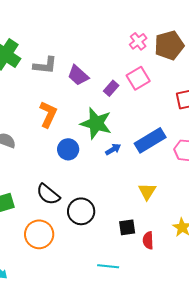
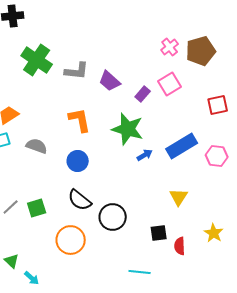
orange L-shape: (48, 114) -> (80, 120), turned -36
blue circle: (68, 149) -> (78, 161), moved

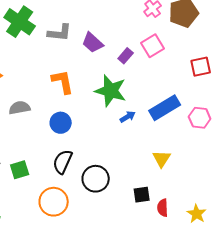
gray semicircle: (37, 146) -> (20, 108), turned -30
black semicircle: (80, 200) -> (63, 162), turned 75
yellow star: (214, 233) -> (197, 214), moved

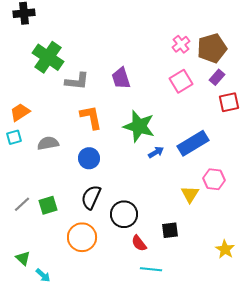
gray L-shape: (60, 33) -> (77, 81), moved
purple trapezoid: (93, 43) -> (121, 78), turned 30
purple rectangle: (126, 56) -> (217, 77), moved
pink hexagon: (200, 118) -> (214, 179), moved
red semicircle: (163, 208) -> (139, 243), moved, turned -36

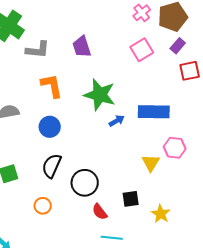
blue rectangle: (193, 143) -> (154, 112), turned 32
orange circle: (82, 237) -> (43, 206), size x0.6
yellow star: (225, 249) -> (161, 214), moved

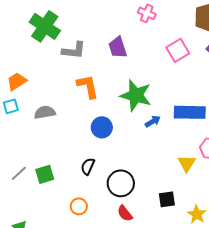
pink cross: (142, 13) -> (147, 13), moved, turned -30
blue circle: (50, 127) -> (102, 127), moved
black semicircle: (52, 166) -> (88, 166), size x0.7
red semicircle: (100, 212) -> (125, 213), moved

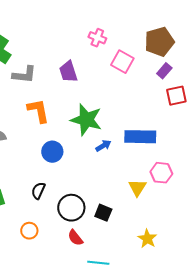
pink square: (178, 50) -> (122, 62), moved, turned -30
black square: (167, 199) -> (103, 213), moved, turned 30

